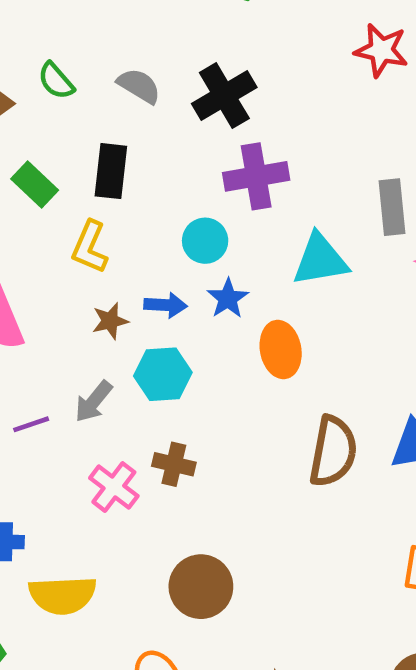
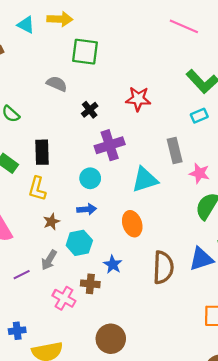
red star: (381, 50) -> (138, 99), moved
gray semicircle: (139, 86) -> (57, 84), moved
black cross: (224, 96) -> (90, 110), size x0.6
blue star: (228, 298) -> (113, 264), moved
blue arrow: (166, 305) -> (87, 209), moved

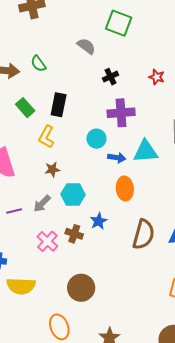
red star: (138, 99) -> (157, 77), size x0.7
blue arrow: (87, 209) -> (117, 158), moved

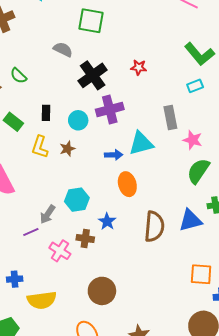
black cross: (110, 77) -> (93, 75), size x1.8
black rectangle: (59, 105) -> (46, 113), size x0.7
cyan circle: (96, 139) -> (78, 120), moved
brown star: (52, 169) -> (67, 149), moved
purple line: (14, 211) -> (31, 232), moved

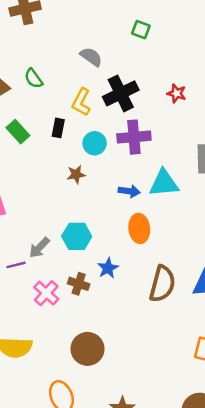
green square: (91, 21) -> (141, 30), moved, size x0.6
yellow L-shape: (40, 147) -> (81, 102), moved

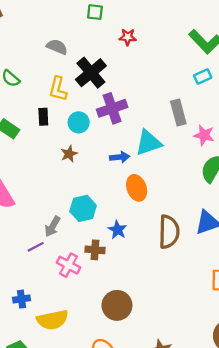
red star: (177, 93) -> (128, 37), moved

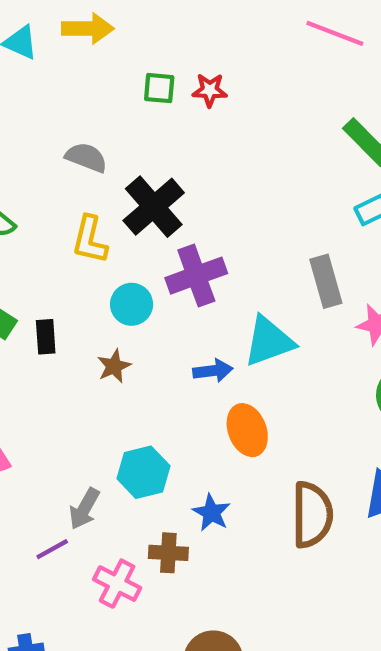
red star: (128, 37) -> (210, 90), moved
black rectangle: (43, 117) -> (46, 337), moved

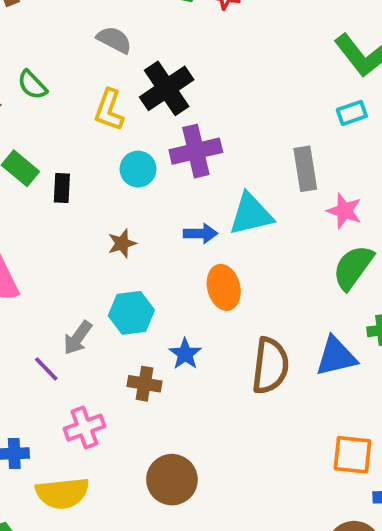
brown star: (114, 366) -> (122, 243), moved
purple line: (52, 549) -> (46, 369), turned 68
pink cross: (117, 584) -> (84, 428), moved, turned 36

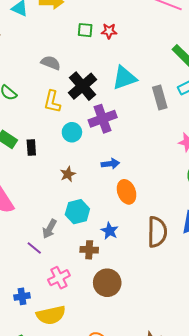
gray rectangle: (305, 169) -> (160, 98), moved
cyan triangle: (251, 214) -> (124, 78), moved
brown circle: (172, 480) -> (107, 283), moved

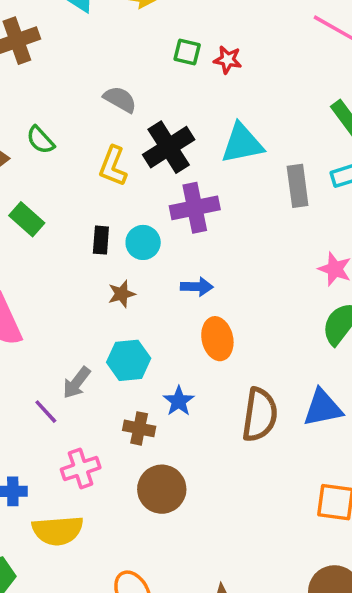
cyan circle: (72, 132) -> (143, 242), moved
black rectangle: (31, 148) -> (101, 240), moved

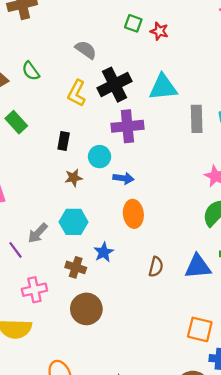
cyan circle: (143, 242) -> (100, 157), moved
brown semicircle: (260, 415) -> (156, 267), size x0.6

